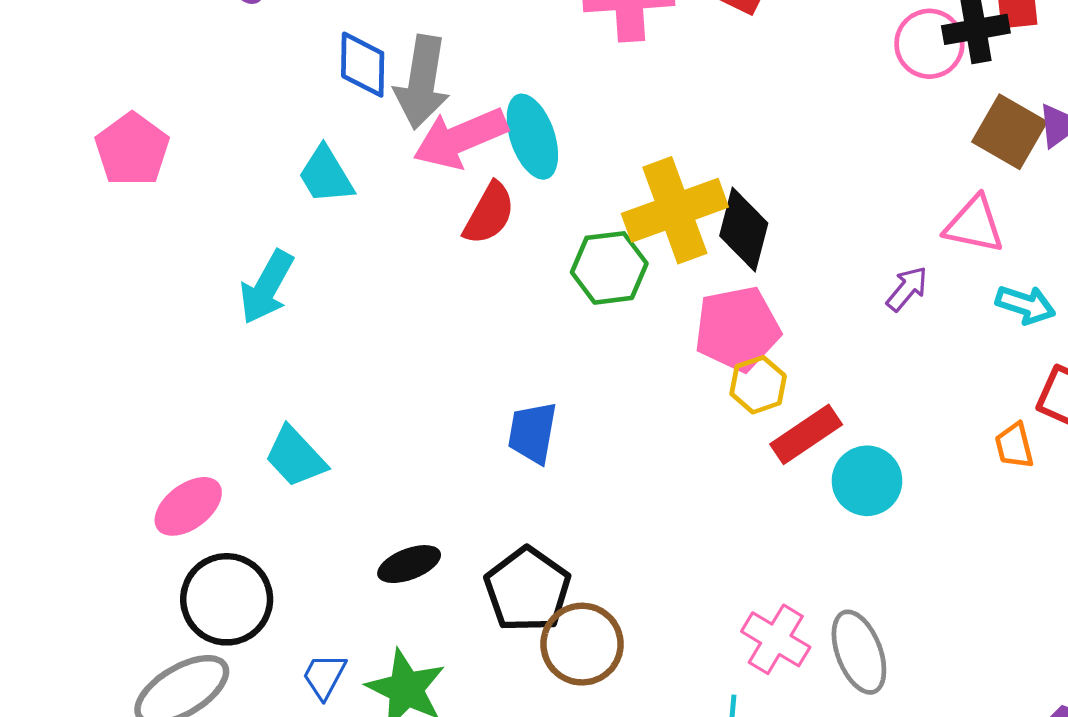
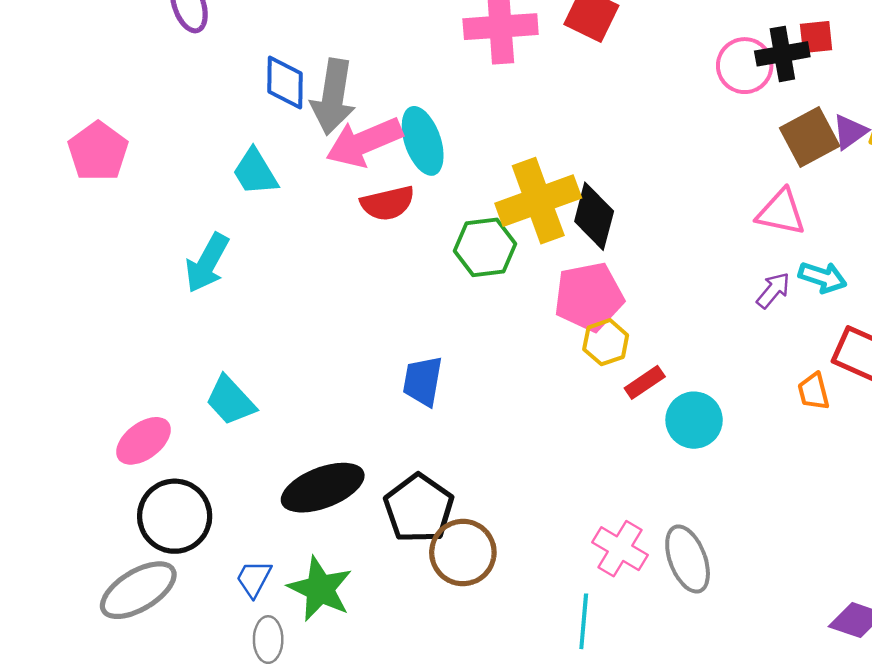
brown square: (1009, 132) -> (810, 137), turned 32
red semicircle: (489, 213) -> (388, 203), turned 48
purple arrow: (907, 289) -> (773, 290), moved
red rectangle: (806, 434) -> (645, 382), size x0.7
black ellipse: (409, 564) -> (323, 488), size x1.6

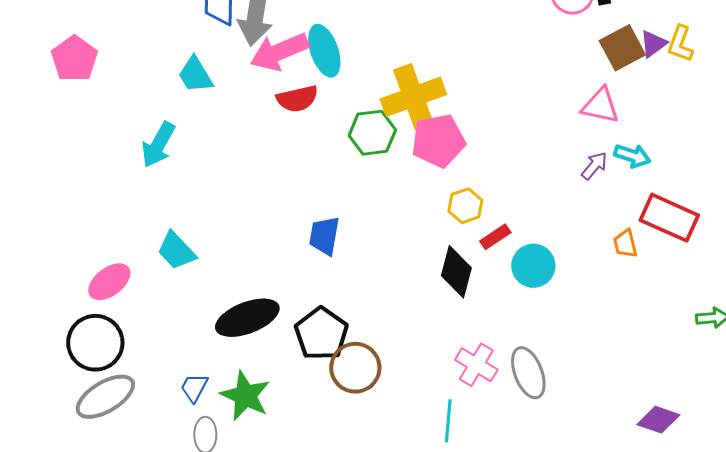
black diamond: (594, 216) -> (456, 272), moved
pink pentagon: (589, 297) -> (438, 141), moved
black circle: (175, 516) -> (95, 343), moved

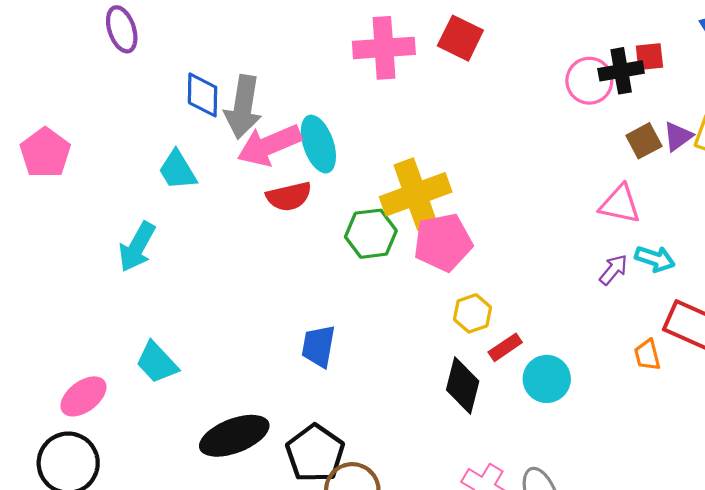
brown square: (622, 48) -> (644, 141), size x0.7

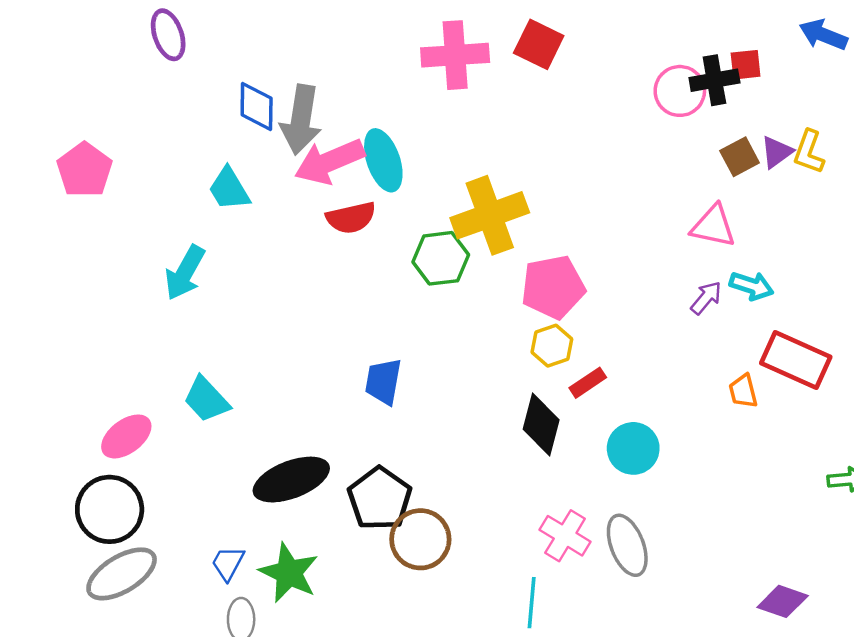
pink pentagon: (443, 242) -> (553, 287), moved
cyan circle: (547, 379) -> (633, 448), moved

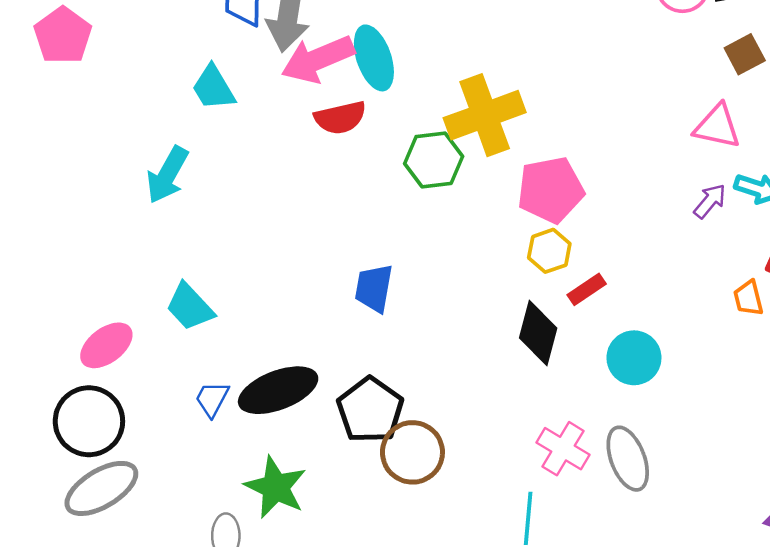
pink pentagon: (84, 170) -> (63, 36), moved
blue trapezoid: (228, 563) -> (212, 399), moved

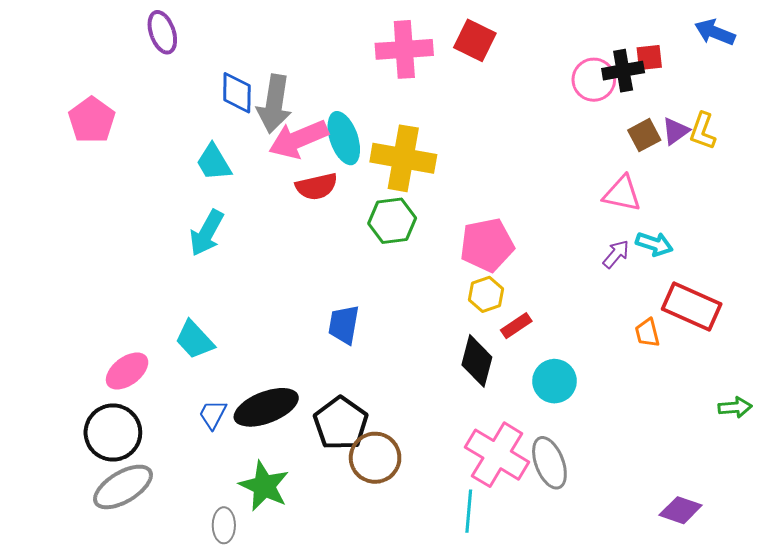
yellow cross: (485, 115) -> (403, 158), moved, turned 30
cyan arrow: (167, 175) -> (207, 233), moved
pink cross: (563, 449) -> (497, 455), size x1.5

